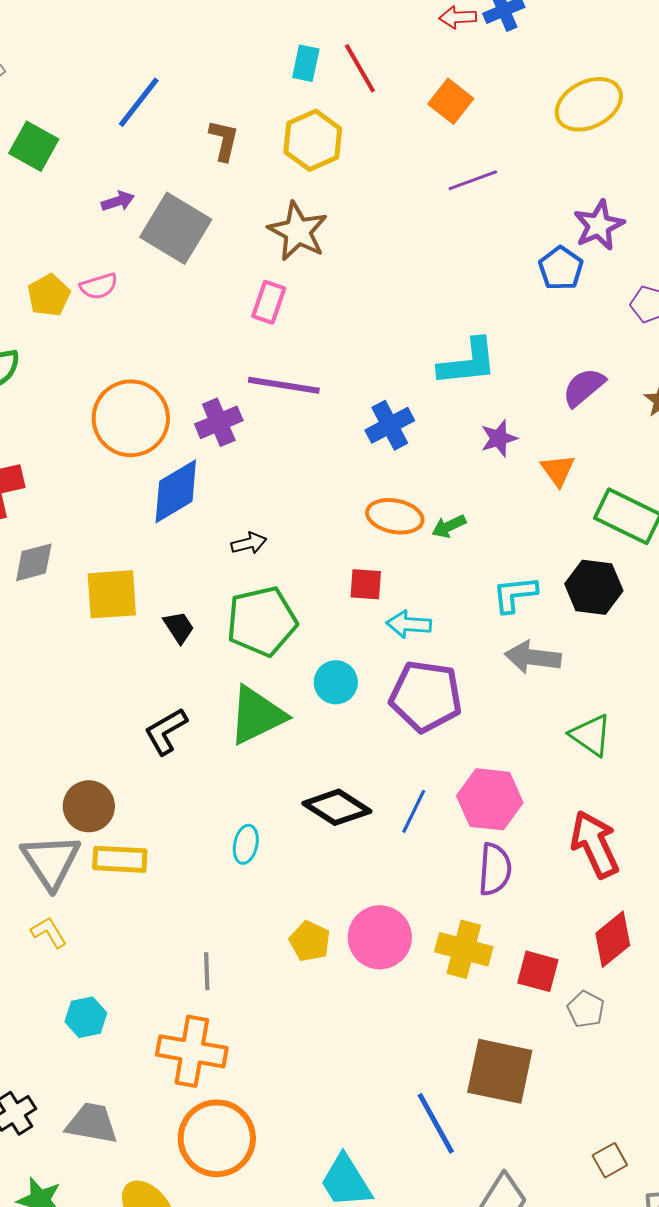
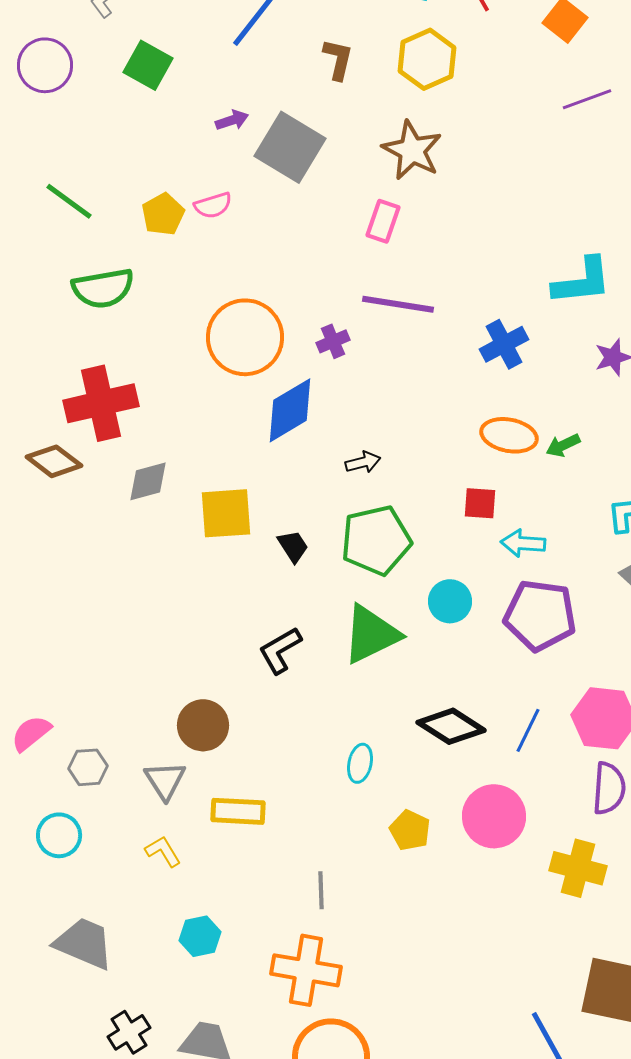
purple cross: (219, 422) -> (333, 341), size x0.7
yellow rectangle: (120, 859) -> (238, 811), moved
gray triangle: (51, 861) -> (165, 780), size x0.7
pink circle: (380, 937) -> (494, 816), moved
yellow pentagon: (310, 941) -> (410, 830), moved

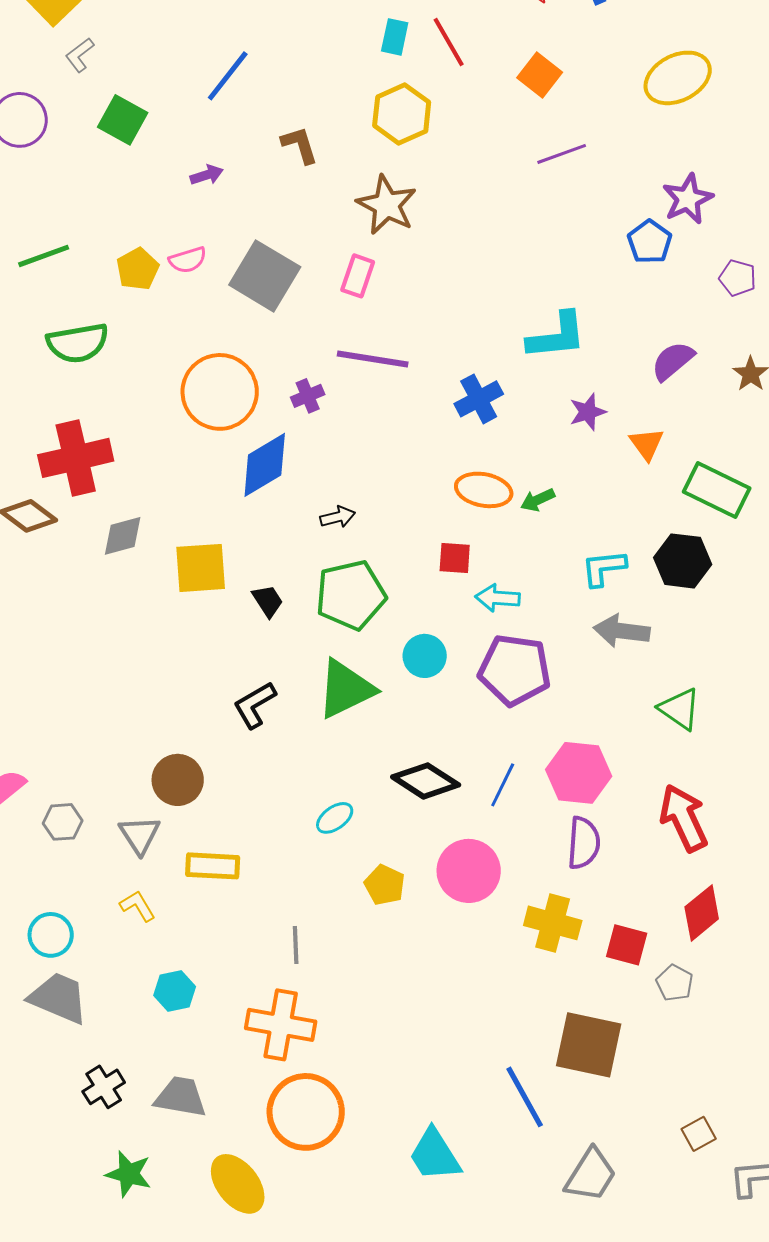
brown L-shape: (338, 59) -> (300, 145), moved, turned -30
gray square: (290, 147) -> (265, 276), moved
green line: (69, 201) -> (44, 256), turned -56
cyan ellipse: (360, 763) -> (335, 818), turned 42
cyan circle: (59, 835) -> (51, 935), moved

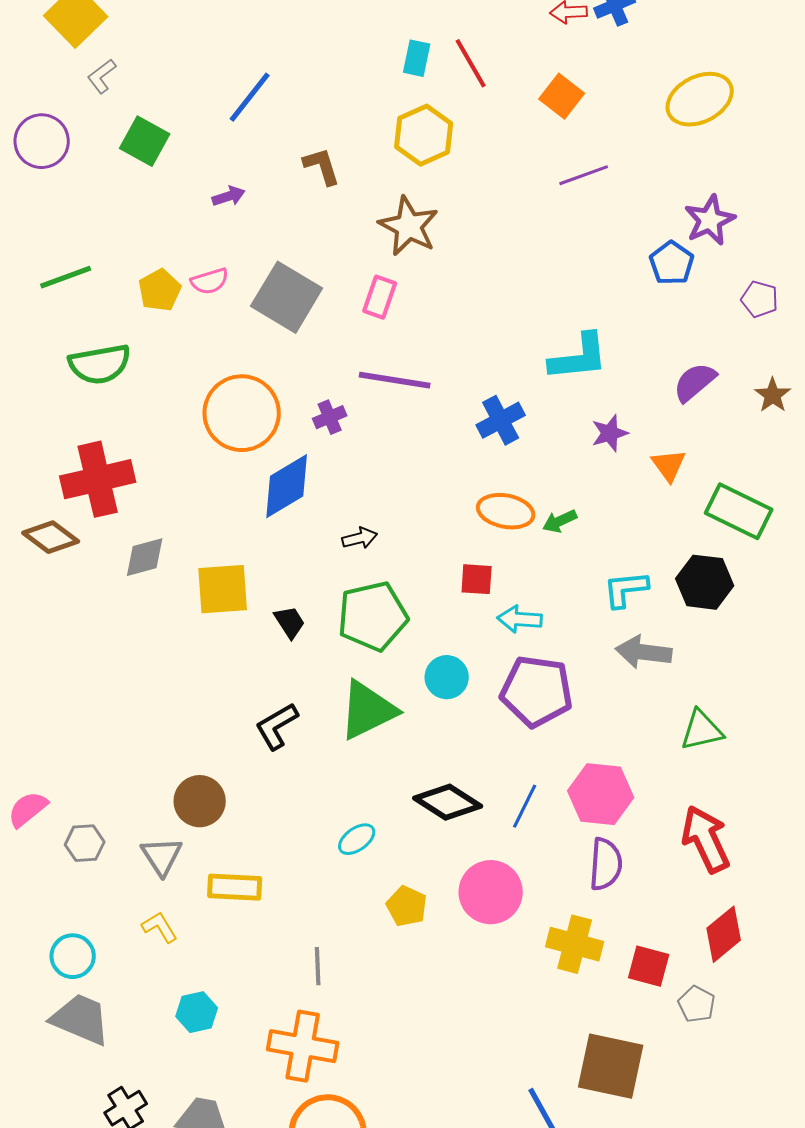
green triangle: (680, 709) -> (702, 730), turned -48

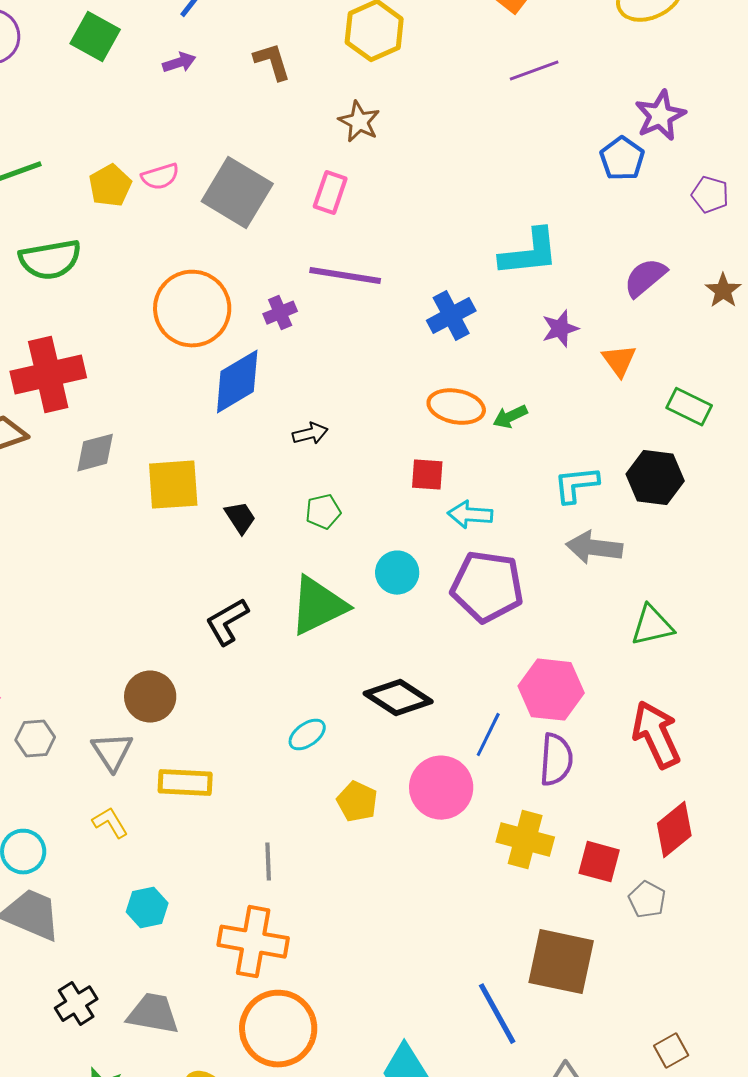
purple arrow: (229, 196) -> (179, 63), moved
brown star: (409, 226) -> (359, 122), size x0.7
green rectangle: (739, 511) -> (689, 407), size x0.7
green pentagon: (373, 616) -> (323, 512), size x0.5
blue line: (525, 806) -> (488, 735), moved

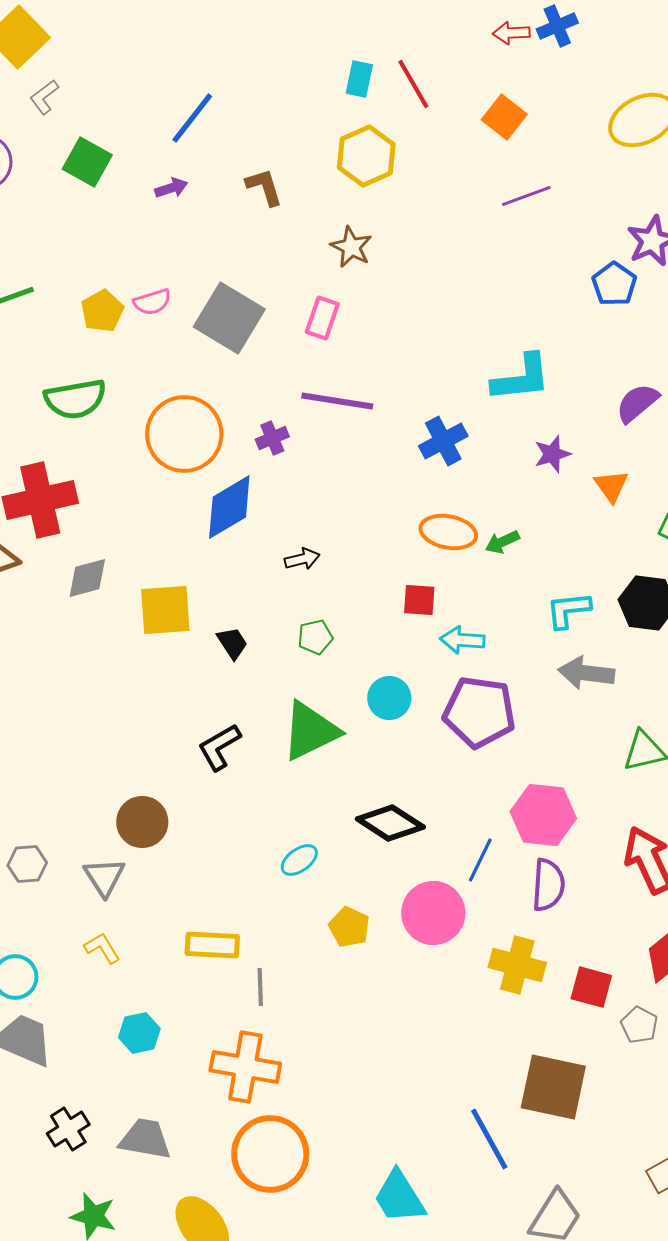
green semicircle: (50, 260) -> (75, 399), moved
yellow rectangle: (185, 783) -> (212, 945), moved

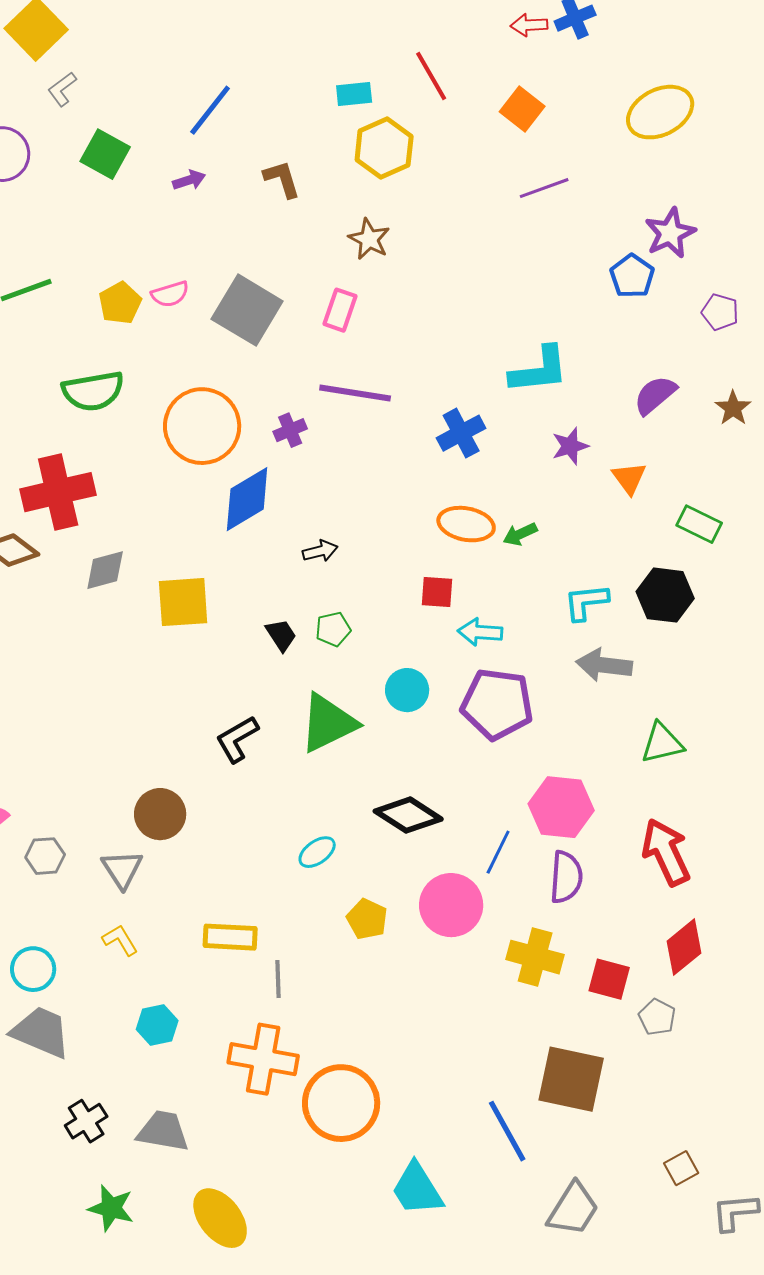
cyan rectangle: (359, 79) -> (354, 94), moved, turned 72
black trapezoid: (232, 643) -> (281, 635), moved
orange circle: (270, 1154) -> (341, 1103), moved

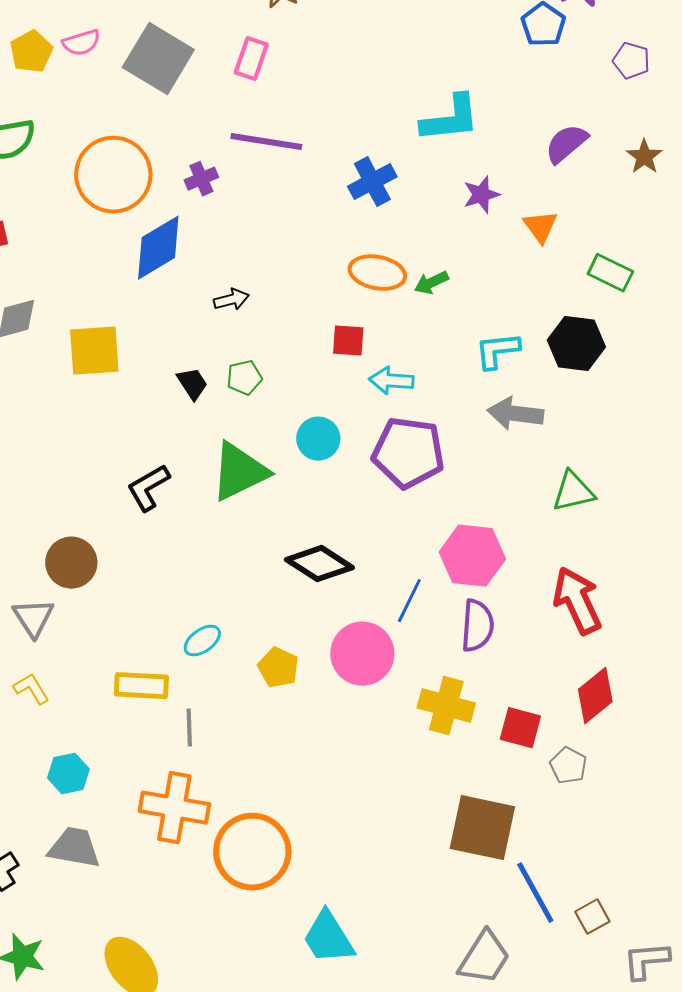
cyan ellipse: (317, 852) -> (202, 641), moved
gray trapezoid: (163, 1131) -> (74, 848), moved
blue line: (507, 1131) -> (535, 893), moved

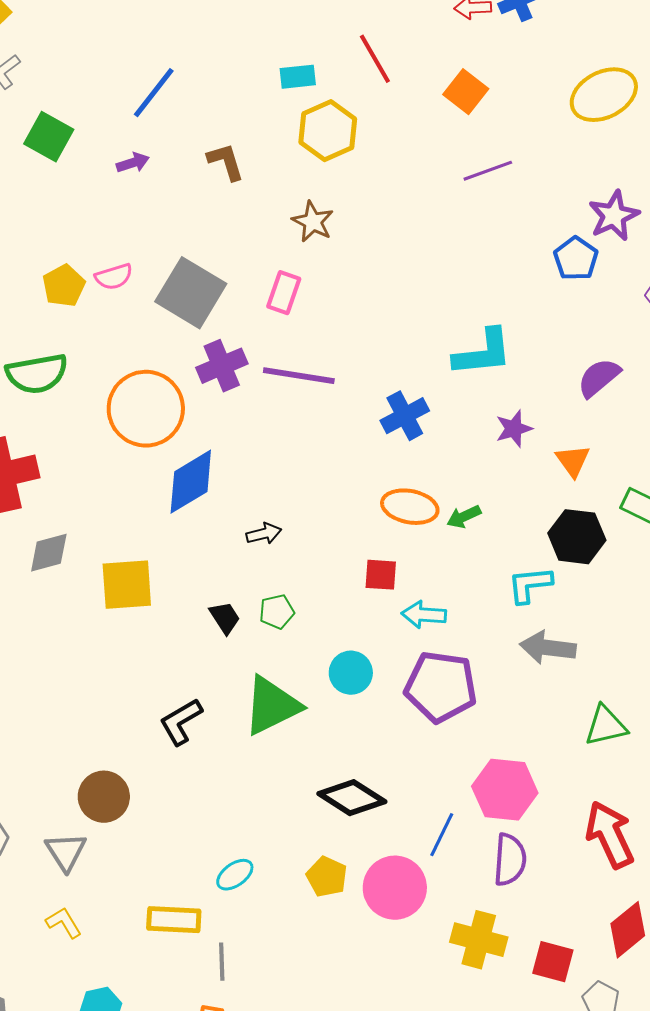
purple cross: (201, 179) -> (222, 366), moved, size x1.5
black hexagon: (576, 344) -> (577, 537), moved
yellow pentagon: (278, 668) -> (327, 877), moved

